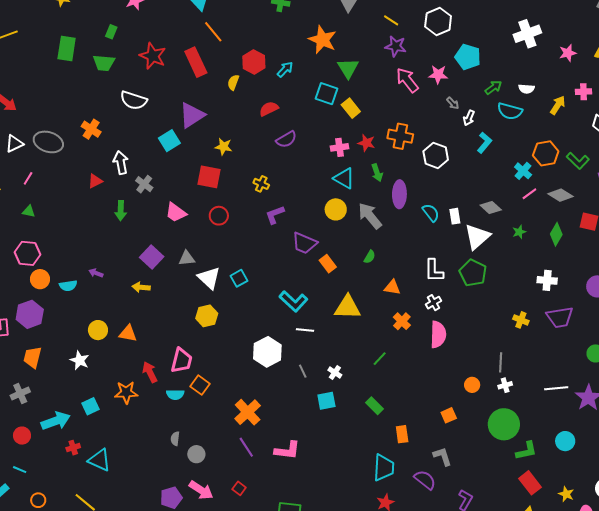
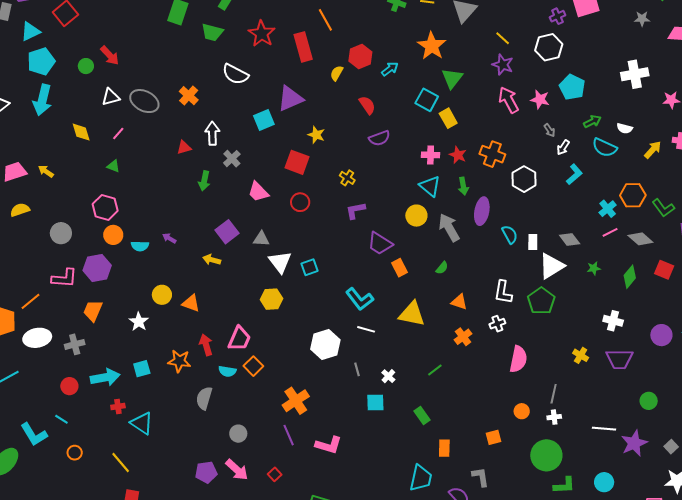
red semicircle: (269, 109) -> (367, 105), turned 72
pink semicircle: (438, 335) -> (518, 359), moved
gray semicircle: (175, 439) -> (204, 398), moved, size x1.6

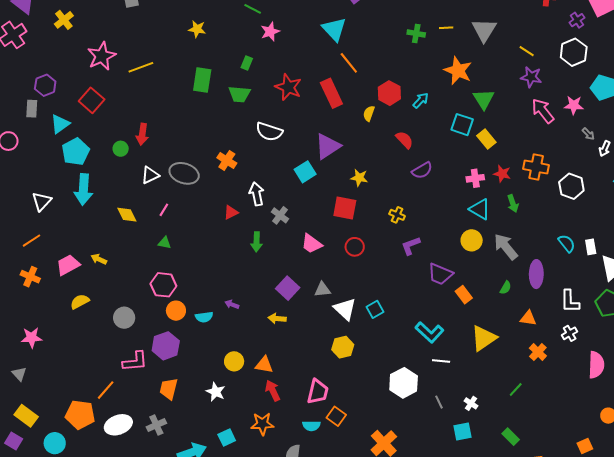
red arrow: (110, 55) -> (142, 134), turned 60
purple ellipse: (482, 211) -> (536, 274), moved
yellow triangle: (412, 314) -> (484, 338), turned -36
red arrow: (206, 345) -> (273, 391), moved

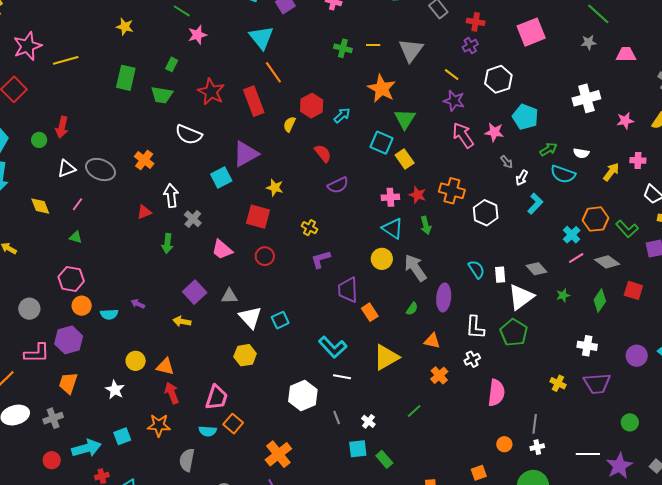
purple cross: (577, 20) -> (470, 46), moved
purple trapezoid: (440, 274) -> (348, 290), turned 60
green rectangle: (511, 437) -> (384, 459), moved

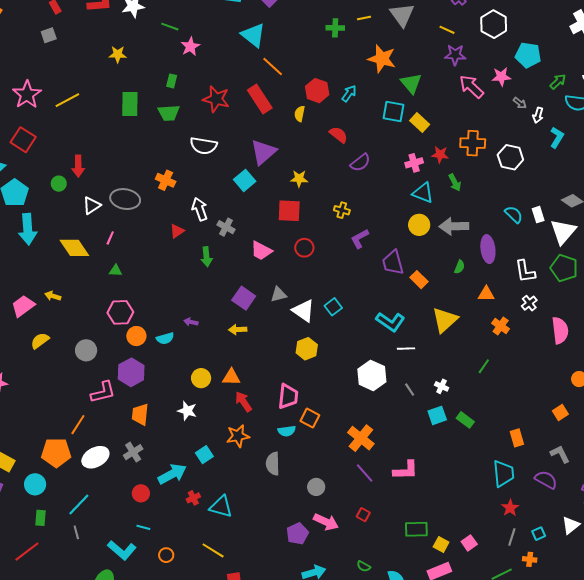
yellow diamond: (40, 206) -> (74, 248), size x1.4
gray arrow: (415, 268) -> (454, 226), turned -44

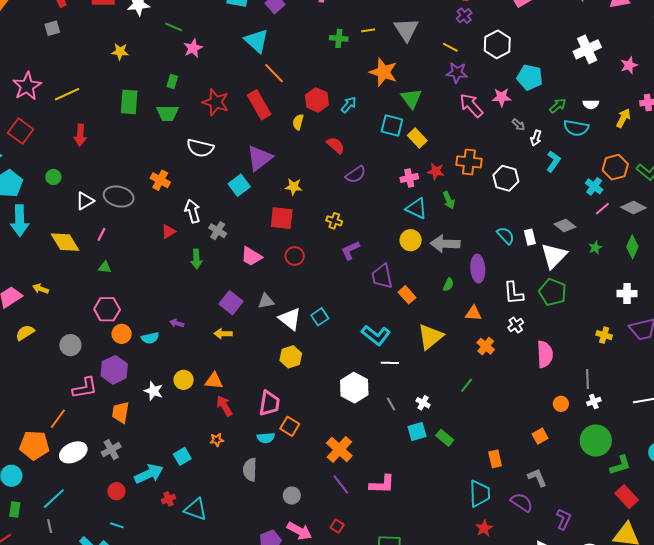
red arrow: (78, 166) -> (80, 135), moved
white star: (187, 411) -> (154, 391), moved
orange star: (238, 436) -> (217, 440), size x0.6

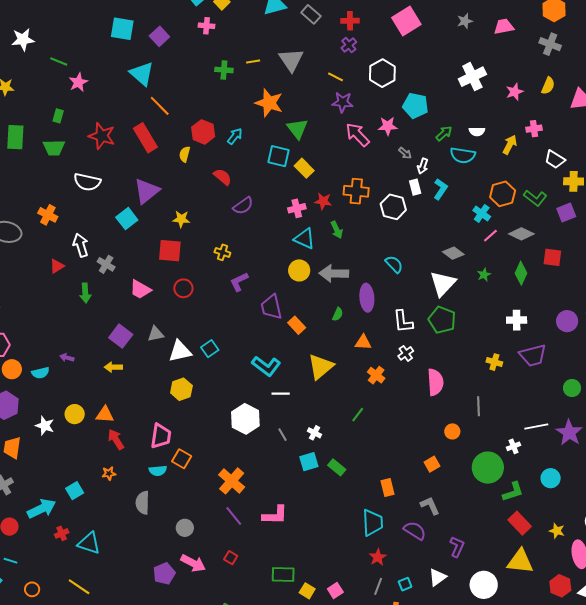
white rectangle: (530, 237) -> (415, 187), moved
white triangle: (290, 319) -> (180, 351), turned -50
white cross: (594, 402) -> (514, 446), moved

